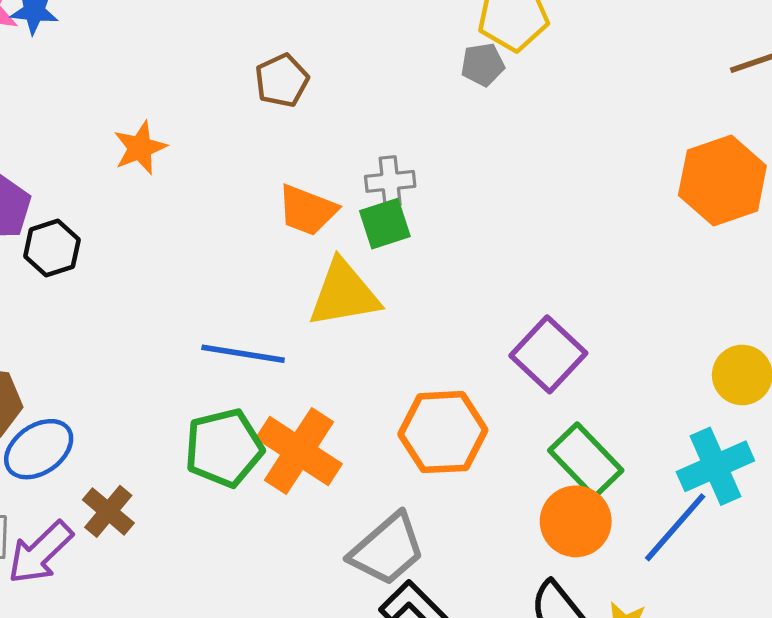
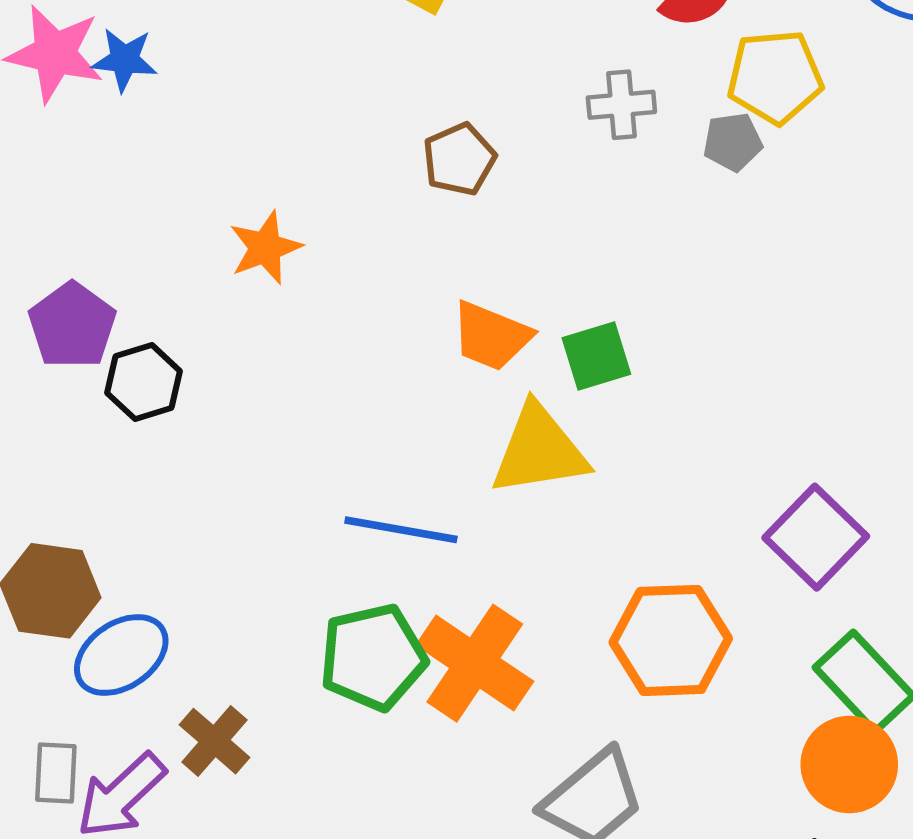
gray cross: (390, 181) -> (621, 105), moved

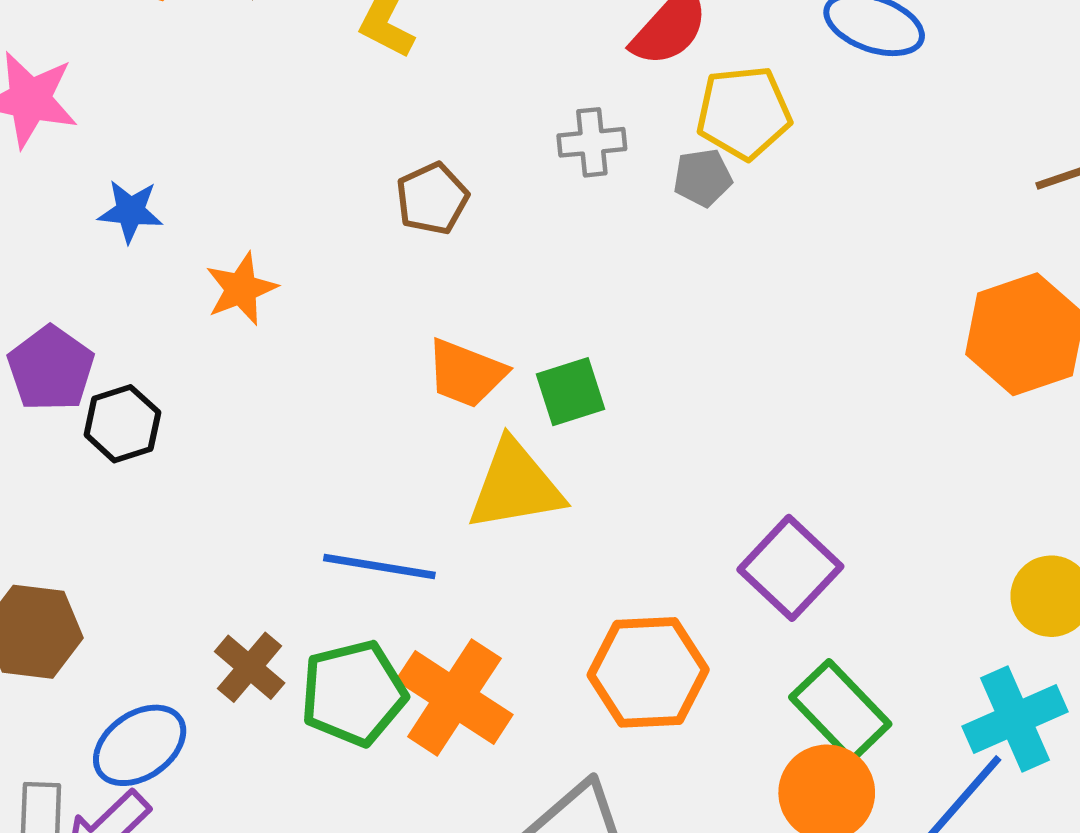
blue star: (124, 60) -> (130, 211), moved
blue ellipse: (121, 655) -> (140, 745), moved
brown cross: (214, 741) -> (250, 667), moved

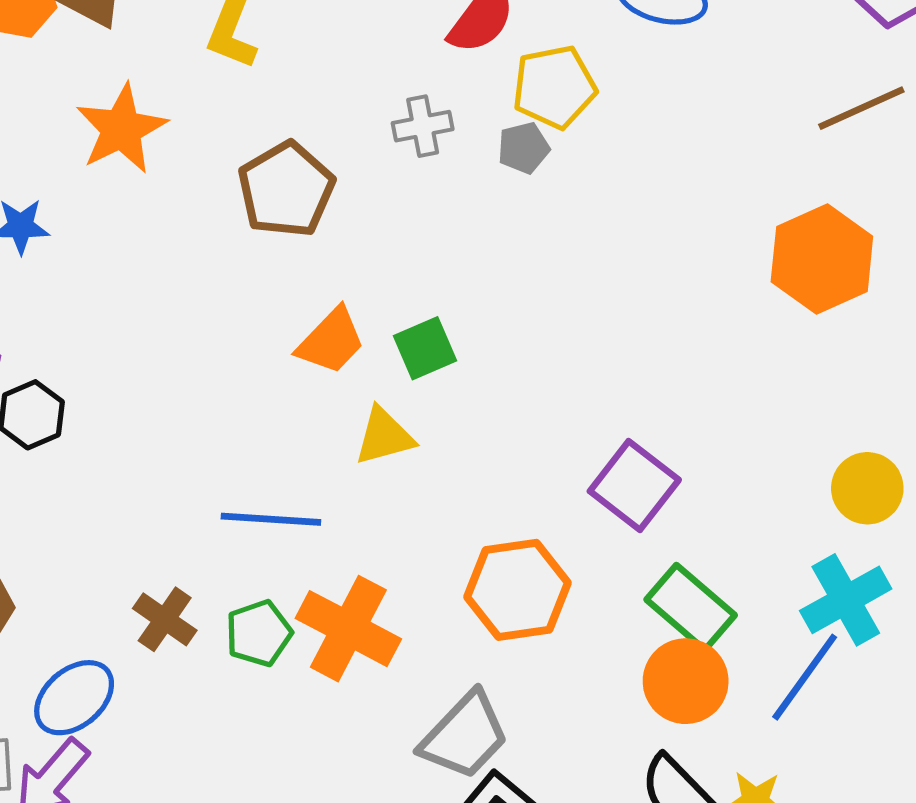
brown pentagon: (432, 199) -> (286, 189), size x1.5
orange star: (241, 289) -> (121, 129), moved, size x1.4
orange trapezoid: (466, 373) -> (331, 341), turned -62
yellow triangle: (515, 486) -> (384, 436), size x0.7
green pentagon: (353, 693) -> (259, 633), size x0.7

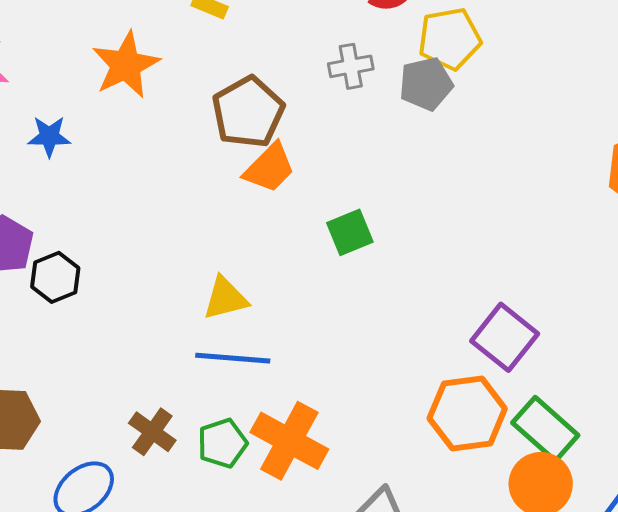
gray pentagon: (524, 148) -> (426, 84), size x1.4
orange trapezoid: (331, 341) -> (269, 168), moved
yellow triangle: (384, 436) -> (225, 298), moved
orange hexagon: (518, 590) -> (467, 414), moved

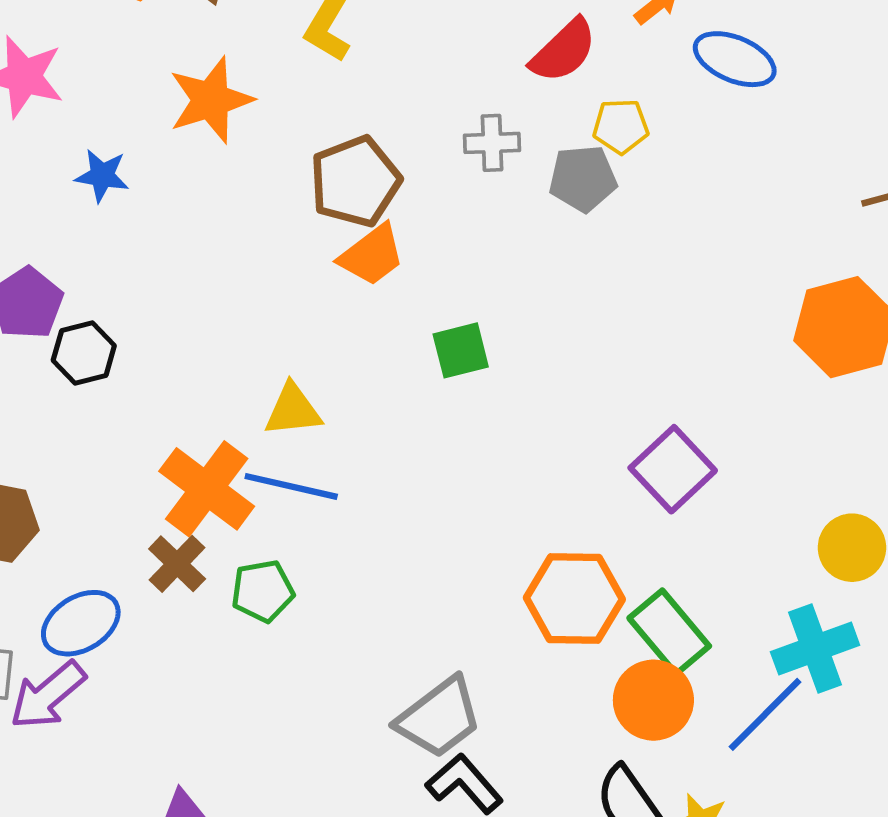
yellow pentagon: (450, 39) -> (621, 126), size x0.7
purple square: (505, 337) -> (673, 469), moved
orange cross: (289, 441) -> (207, 489), moved

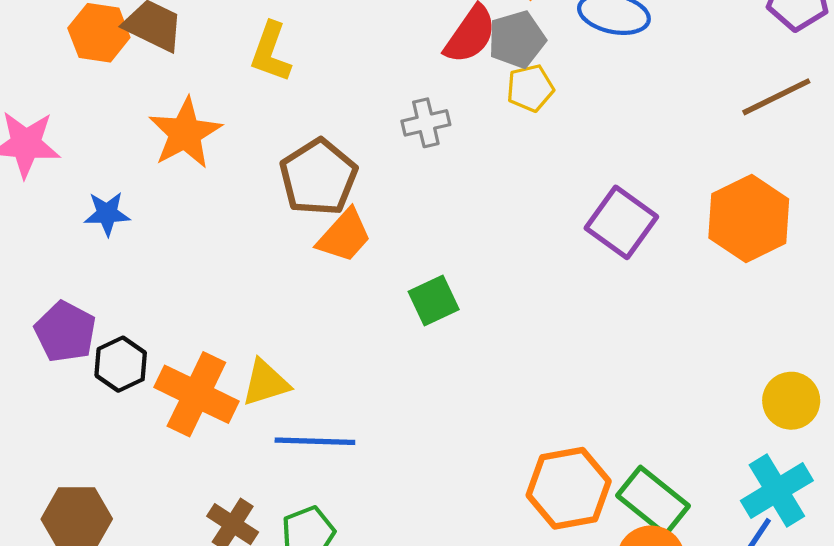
gray pentagon: (583, 178) -> (517, 39), moved
yellow triangle: (293, 410) -> (266, 383), moved
purple square: (673, 469) -> (621, 222), moved
orange cross: (207, 489) -> (196, 394), moved

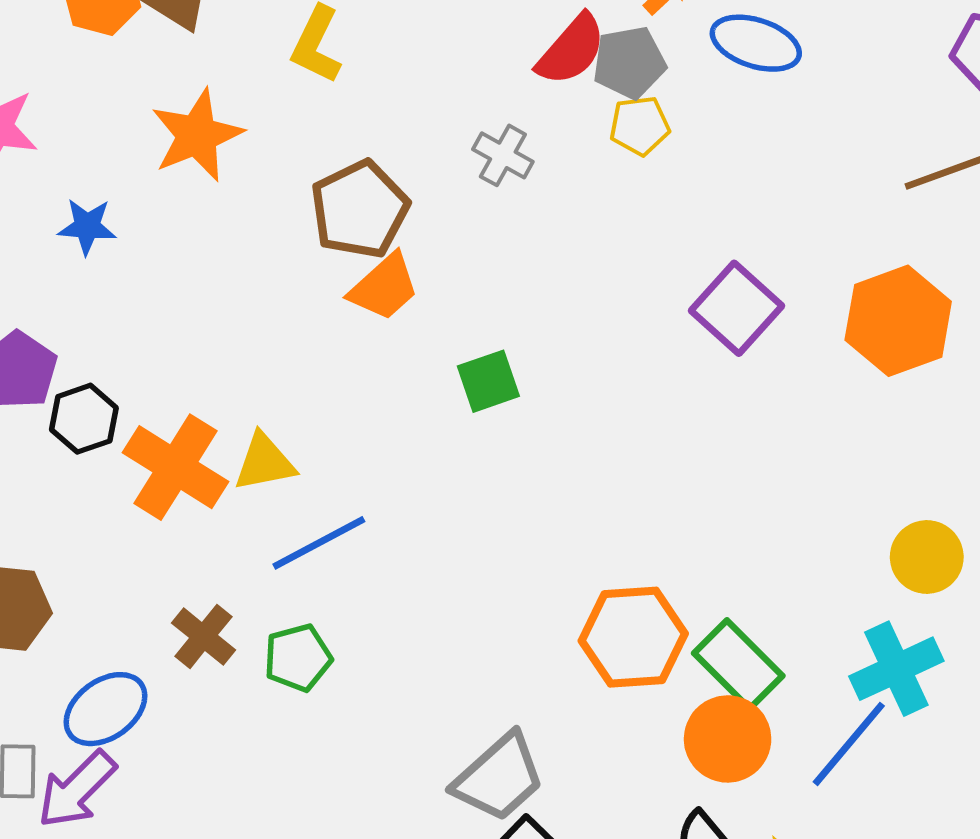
gray cross: (426, 123) -> (503, 155), turned 36
blue line: (315, 441) -> (319, 543), turned -36

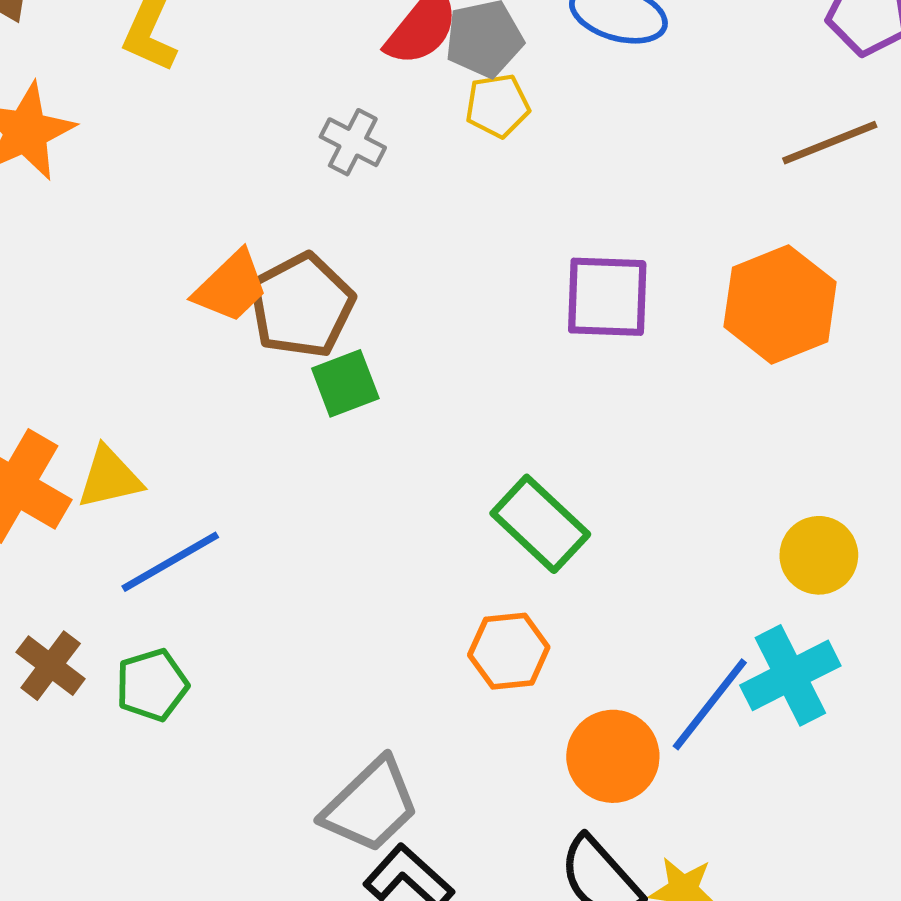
brown pentagon: (360, 209) -> (302, 305), moved
purple square: (736, 308) -> (607, 297), turned -38
orange hexagon: (633, 637) -> (509, 651), size x0.7
green rectangle: (738, 664) -> (540, 524), moved
blue line: (849, 744) -> (710, 704), moved

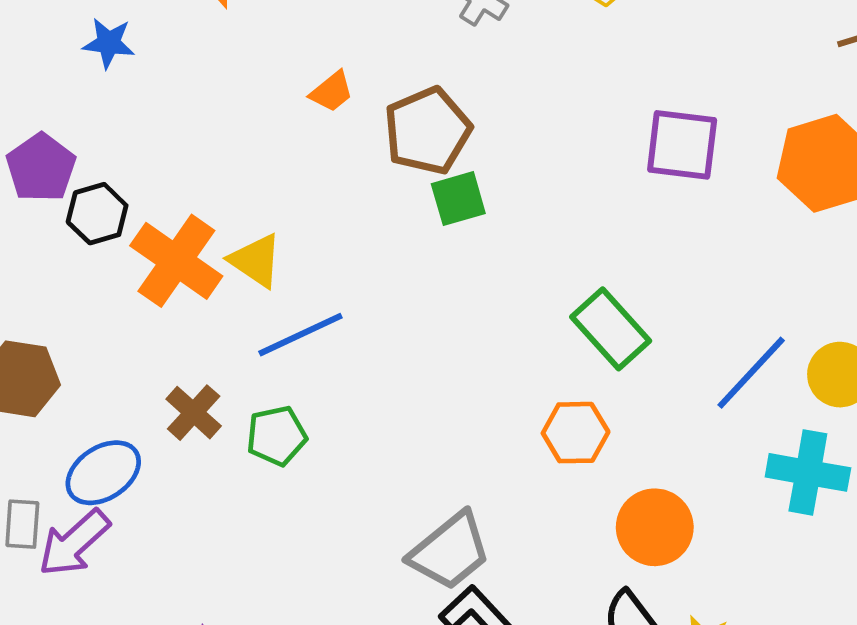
orange trapezoid: (231, 287) -> (332, 92), moved, size x0.7
yellow triangle: (109, 478) -> (256, 261), turned 42
cyan cross: (790, 675) -> (808, 472), turned 32
blue line: (710, 704) -> (751, 373), moved

